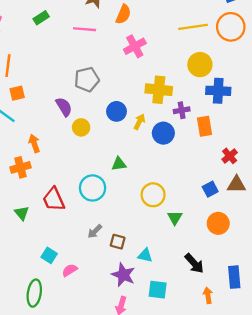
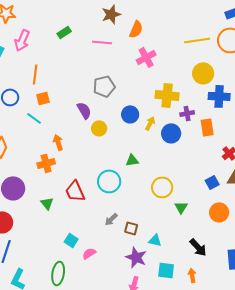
orange arrow: (208, 295) -> (192, 275), moved

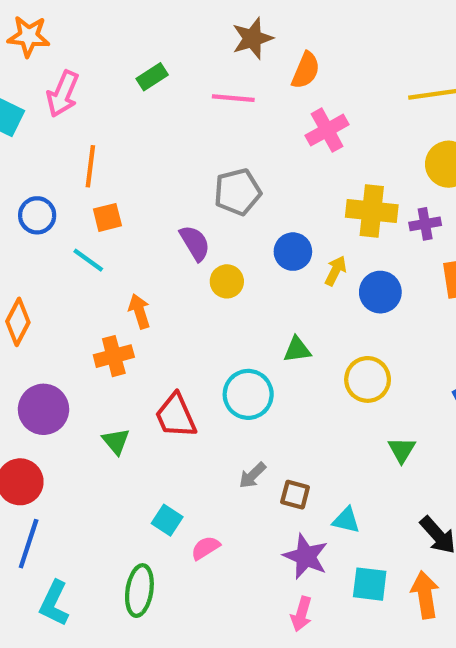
purple cross: (187, 113) -> (425, 224), moved
yellow circle: (162, 187) -> (368, 379), moved
orange arrow: (192, 275) -> (425, 595), size x1.5

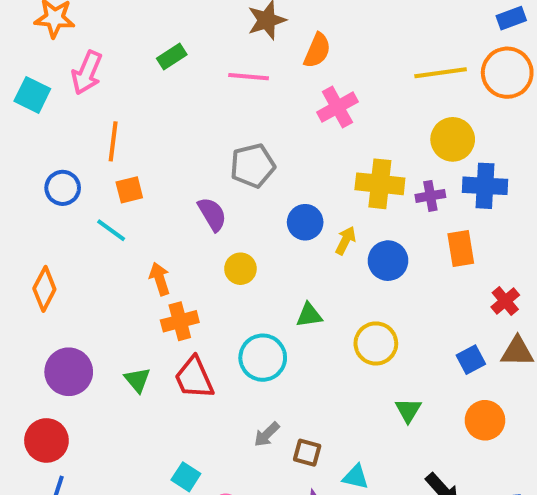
yellow circle: (227, 281) -> (240, 269), moved
orange cross: (114, 356) -> (180, 321), moved
green triangle: (116, 441) -> (137, 380), moved

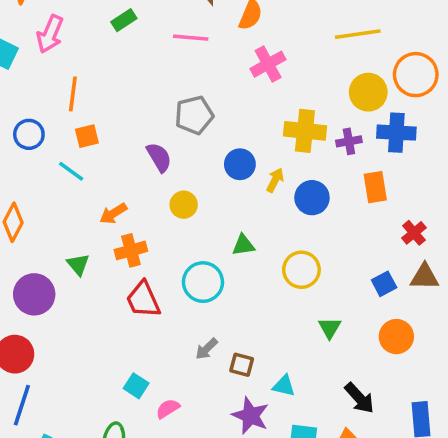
orange circle: (507, 73) -> (416, 75), moved
orange arrow: (160, 279) -> (113, 213), turned -104
green triangle: (137, 380) -> (78, 264), moved

